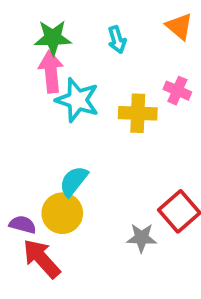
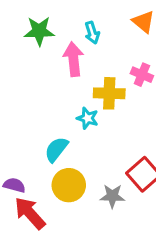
pink arrow: (51, 72) -> (73, 59), moved
cyan star: (77, 100) -> (87, 118), moved, size x0.6
yellow circle: (62, 213) -> (69, 185), moved

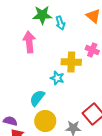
green star: (39, 31) -> (42, 15), moved
pink arrow: (73, 59) -> (29, 42), moved

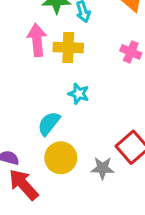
yellow cross: (71, 62) -> (68, 47), moved

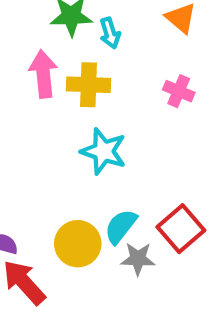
cyan star: (79, 94) -> (104, 151), size x1.5
cyan semicircle: (49, 123) -> (121, 226), moved

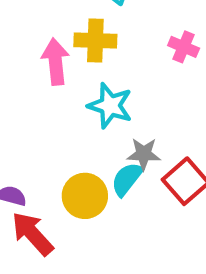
pink arrow: (43, 74) -> (56, 62), moved
gray star: (138, 259) -> (144, 154), moved

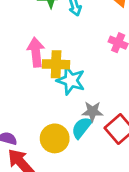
yellow cross: (95, 41) -> (56, 64), moved

